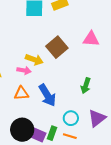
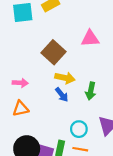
yellow arrow: (34, 60) -> (65, 78), moved
blue arrow: (47, 95) -> (62, 95), moved, size x0.6

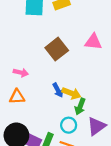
yellow arrow: (65, 78) -> (71, 93), moved
green arrow: (91, 91) -> (80, 106), moved

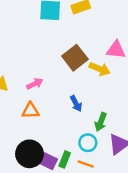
pink arrow: (21, 73) -> (35, 84), turned -40
yellow arrow: (71, 93) -> (100, 69), moved

